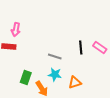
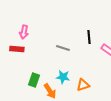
black line: (81, 48) -> (89, 37), moved
gray line: (55, 57) -> (63, 48), moved

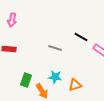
pink arrow: (24, 32) -> (12, 20), moved
black line: (89, 37) -> (81, 37), turned -56

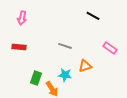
black line: (81, 37) -> (93, 16), moved
orange triangle: (75, 85) -> (85, 66), moved

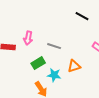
pink arrow: (22, 18) -> (28, 38), moved
green rectangle: (36, 78) -> (38, 63), moved, turned 40

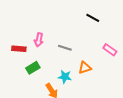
green rectangle: (38, 63) -> (33, 68), moved

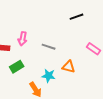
black line: (93, 18) -> (77, 17), turned -48
orange triangle: (85, 68) -> (69, 67), turned 32

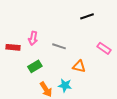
green rectangle: (17, 67) -> (35, 66), moved
cyan star: (49, 76) -> (65, 85), moved

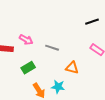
black line: (87, 16) -> (92, 22), moved
pink arrow: (33, 38) -> (26, 40), turned -72

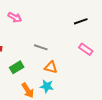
pink arrow: (26, 40) -> (15, 17), moved
orange triangle: (72, 68) -> (51, 67), moved

